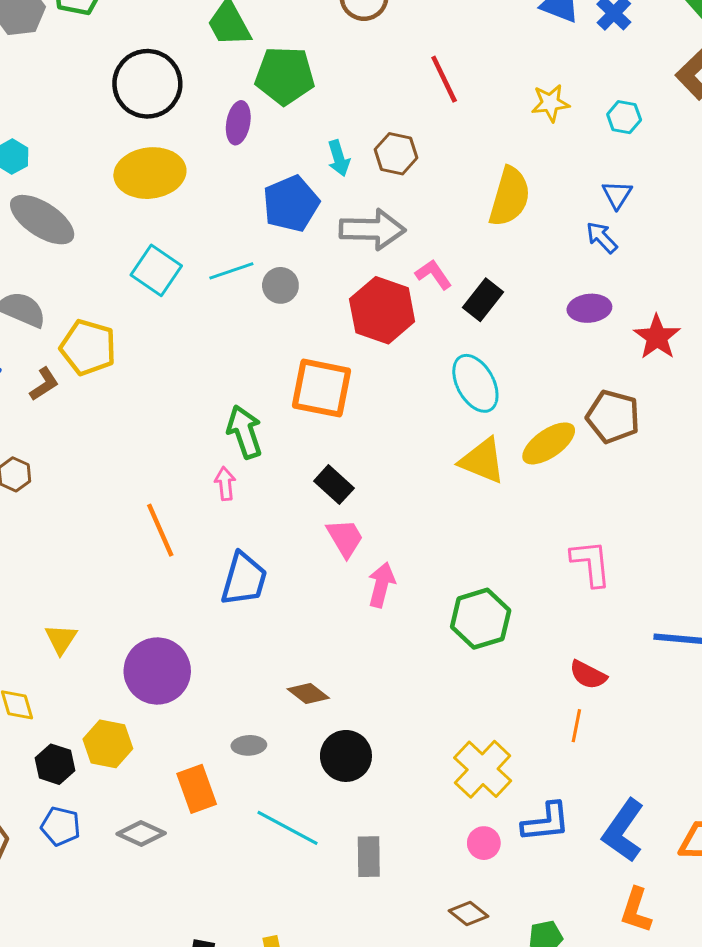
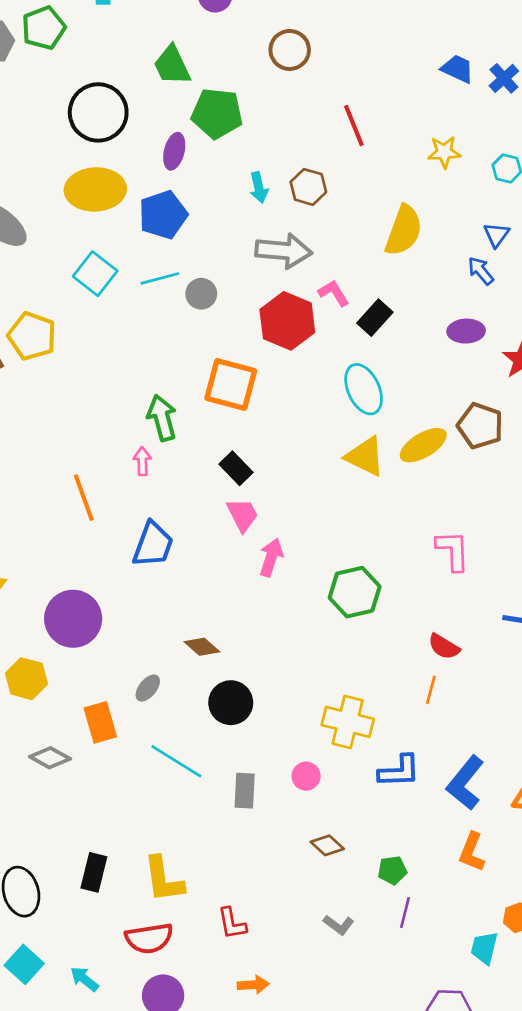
blue pentagon: (291, 204) -> (163, 215), moved
gray ellipse: (249, 745) -> (148, 688), turned -52
yellow cross: (483, 769) -> (348, 722), turned -33
pink circle: (484, 843) -> (306, 776), moved

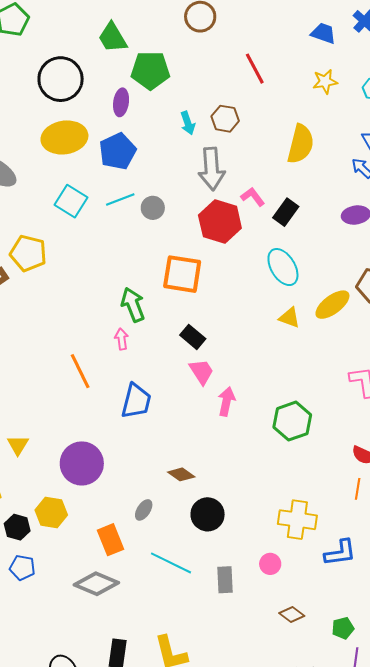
blue trapezoid: (457, 69) -> (323, 33), moved
gray arrow: (284, 251) -> (212, 169), turned 87
yellow triangle: (365, 456) -> (289, 318), size x0.7
gray diamond: (50, 758) -> (96, 584), moved, size x1.4

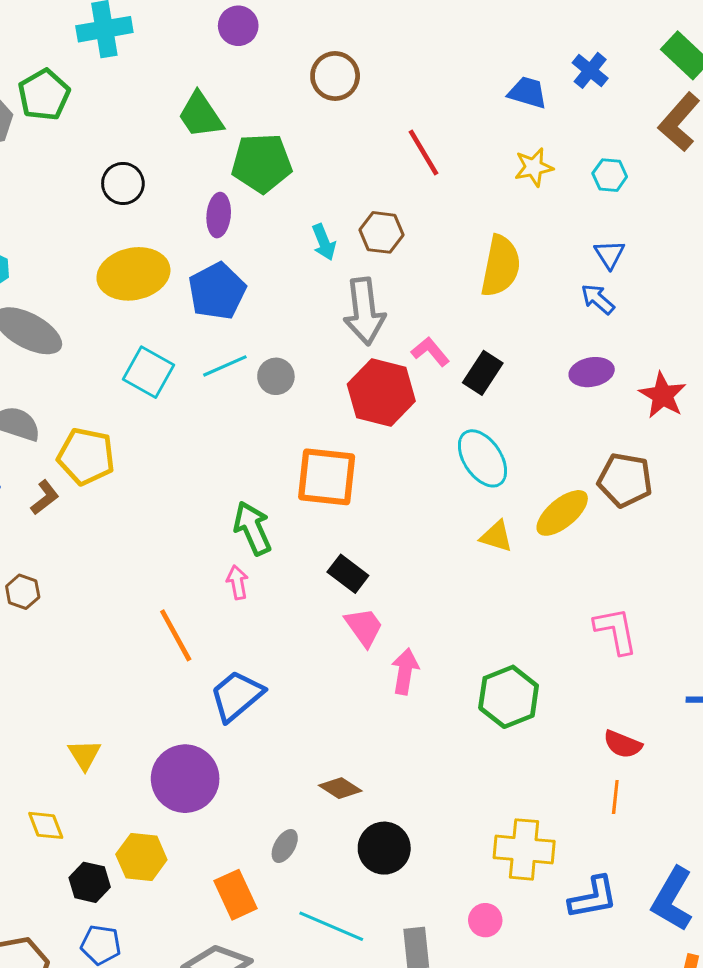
black circle: (61, 79) -> (123, 183), size x0.6
blue trapezoid: (136, 401) -> (237, 696), moved, turned -141

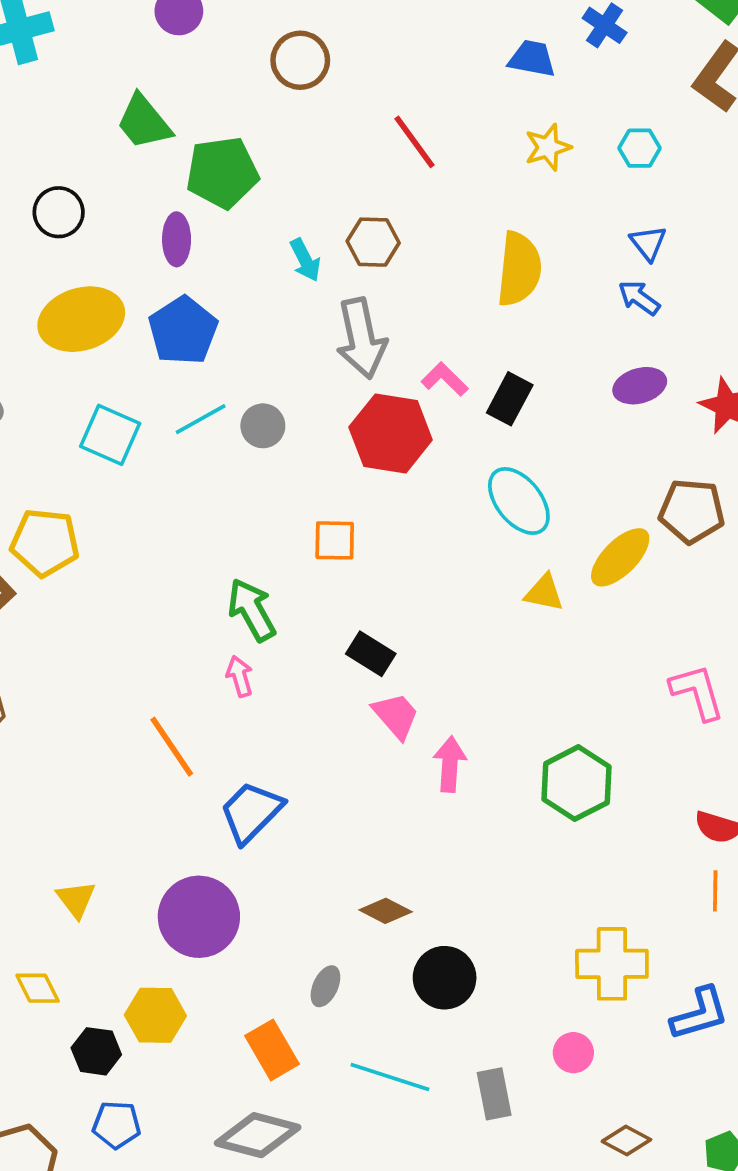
orange square: (327, 477) -> (335, 540), size x0.6

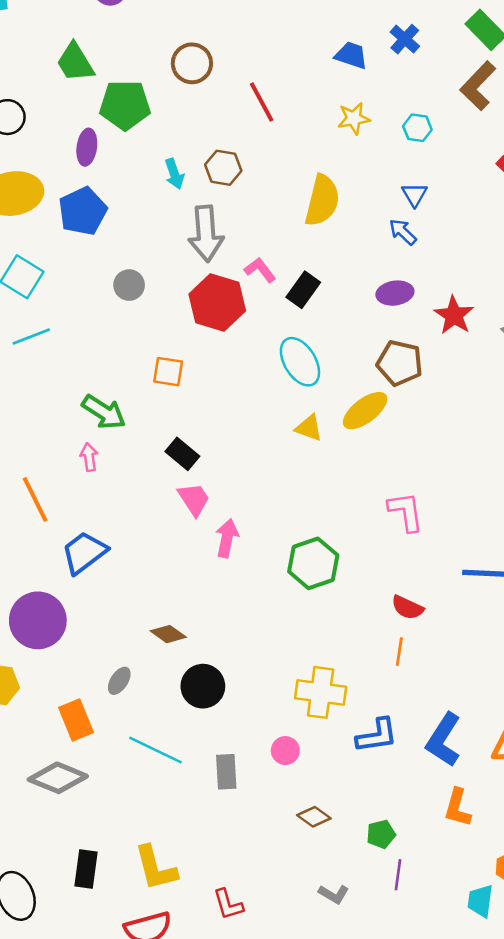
brown circle: (300, 60) -> (192, 63), moved
cyan line: (201, 419) -> (31, 336), moved
brown pentagon: (692, 511) -> (400, 363), moved
green arrow: (252, 610) -> (104, 412), turned 144

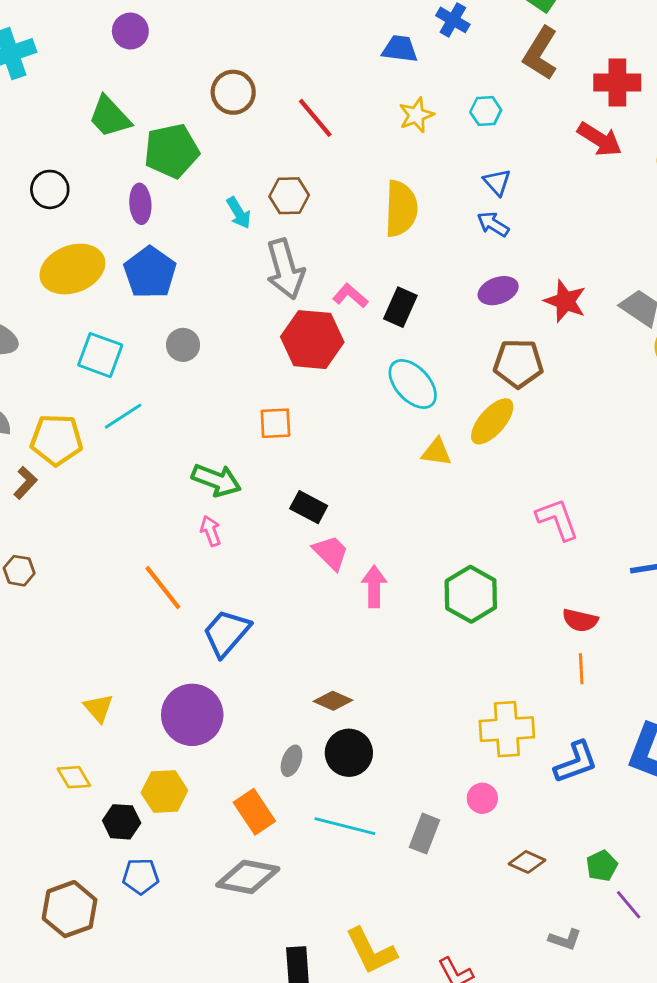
gray circle: (129, 285) -> (183, 345), moved
black circle: (203, 686) -> (349, 753), moved
gray rectangle: (226, 772) -> (424, 834), turned 36
purple line: (398, 875) -> (629, 905), turned -36

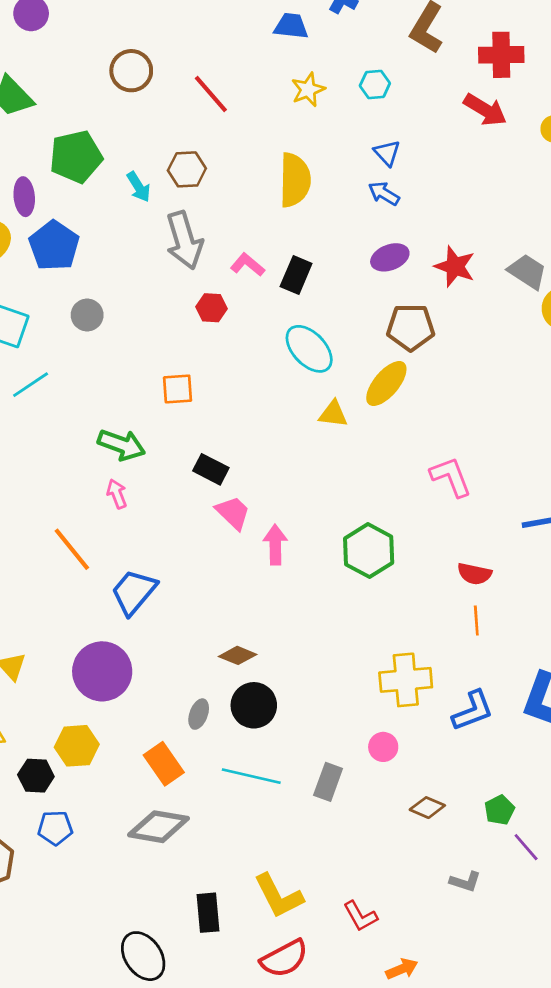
green pentagon: (171, 151) -> (76, 157), moved
purple ellipse: (140, 204) -> (24, 197), moved
red hexagon: (312, 340) -> (212, 308), size x0.5

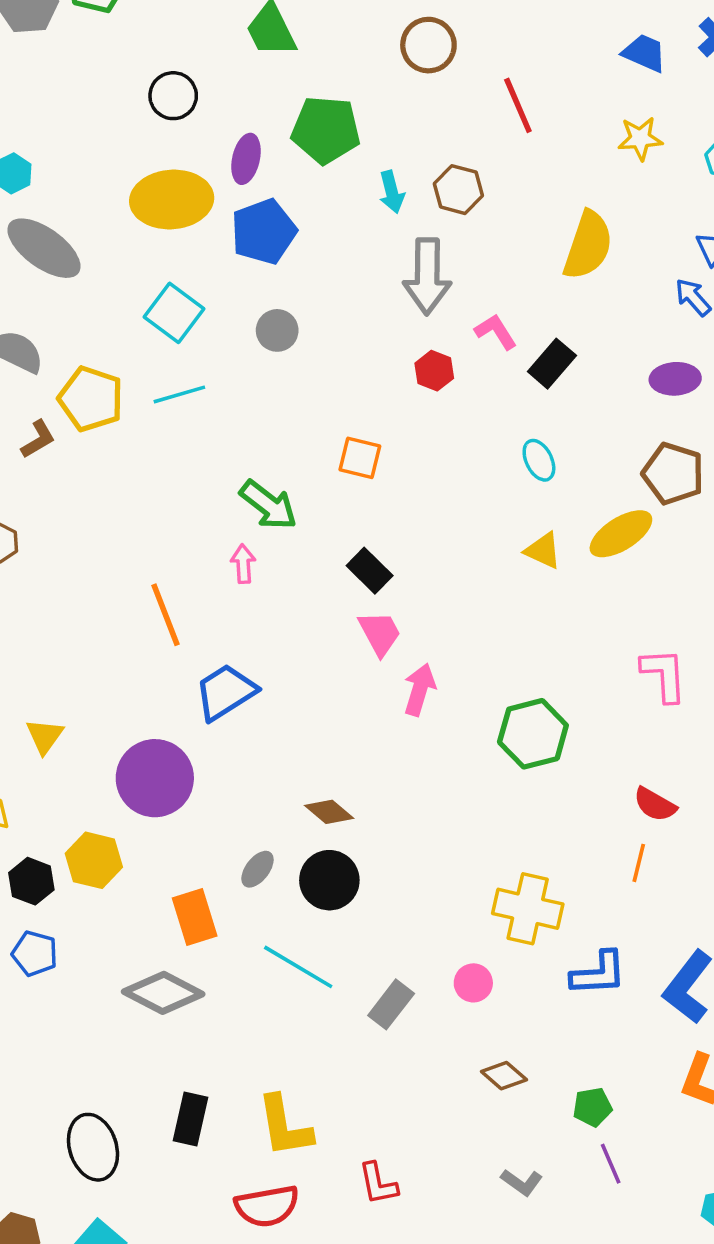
cyan ellipse: (309, 349) -> (539, 460), size x0.6

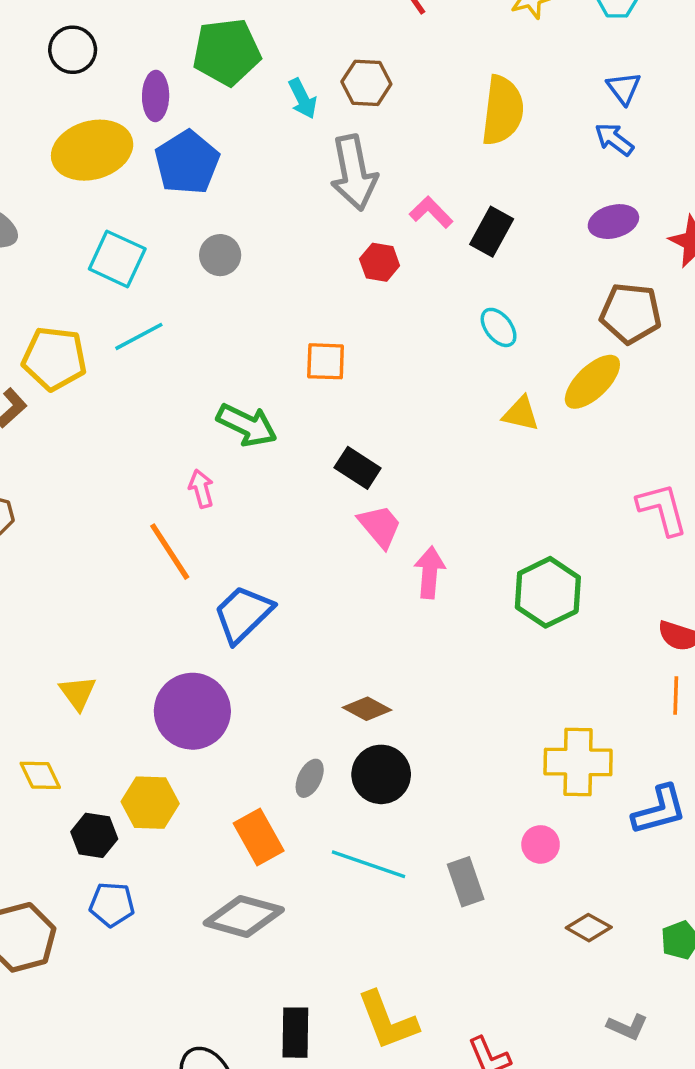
pink arrow: (243, 564) -> (201, 489), moved
gray rectangle: (391, 1004) -> (466, 882), turned -45

